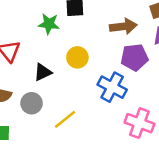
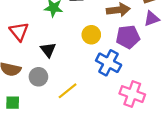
yellow circle: (77, 57) -> (91, 35), moved
black triangle: (43, 72) -> (48, 50), turned -42

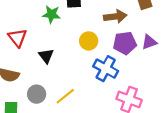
purple triangle: (152, 19) -> (149, 42), moved
gray circle: (38, 77) -> (37, 94), moved

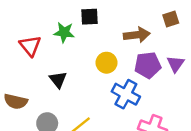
red triangle: (17, 38) -> (30, 46), moved
purple triangle: (149, 42) -> (176, 64), turned -35

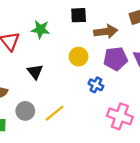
black square: (90, 17) -> (79, 15), moved
blue cross: (126, 94) -> (96, 85), size x0.6

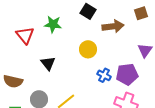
black square: (79, 15) -> (88, 11), turned 35
purple pentagon: (116, 59) -> (127, 74), moved

